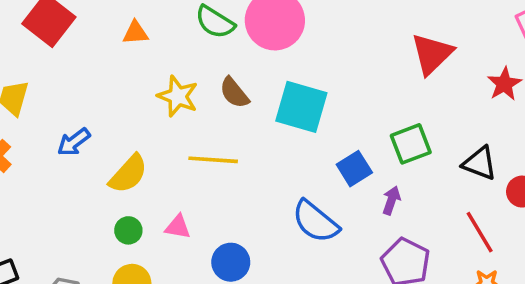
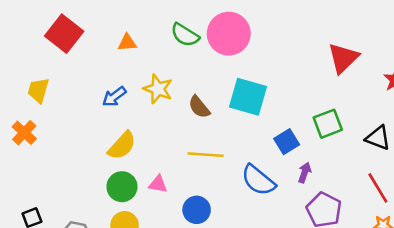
brown semicircle: (234, 93) -> (199, 107), moved
blue arrow: (74, 142) -> (114, 97), moved
yellow line: (213, 160) -> (206, 155), moved
purple arrow: (391, 200) -> (305, 173), moved
green circle: (128, 230) -> (122, 187), size x1.5

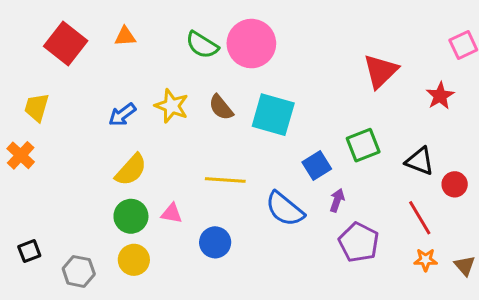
orange triangle: (127, 43) -> (125, 36), moved
brown semicircle: (199, 107) -> (221, 107), moved

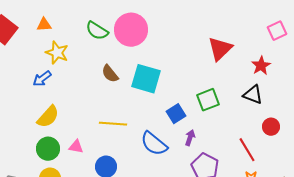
yellow star: (172, 106) -> (57, 53), moved
black triangle: (420, 161) -> (253, 95), moved

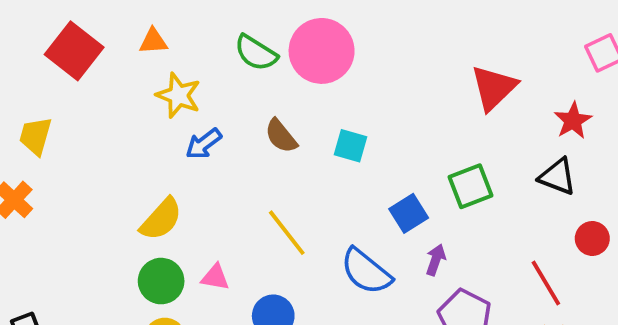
blue arrow: (42, 79) -> (204, 144), moved
cyan square: (146, 79) -> (351, 146), size x0.6
yellow line: (113, 124) -> (287, 233), turned 48

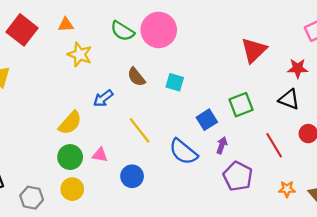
red star: (573, 121) -> (298, 68), turned 30
blue arrow: (204, 144) -> (103, 98), moved
red line: (546, 283) -> (274, 145), moved

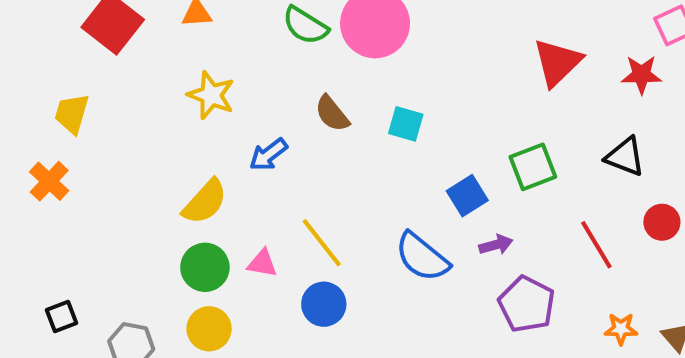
yellow star: (80, 54) -> (211, 95), moved
red star: (298, 68) -> (641, 75), moved
yellow line: (140, 130) -> (322, 243), moved
purple arrow: (222, 145) -> (496, 245), turned 56

